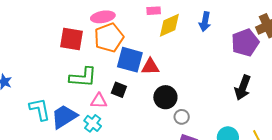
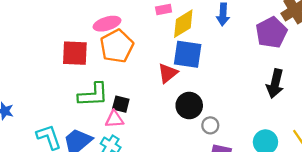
blue square: (130, 60) -> (188, 54), moved
red triangle: (150, 67) -> (168, 73), turned -30
black square: (119, 90) -> (121, 104), moved

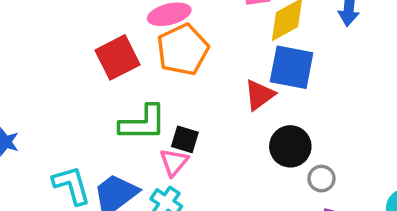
red square: (75, 53) -> (117, 57), turned -32
pink triangle: (114, 119) -> (174, 162), turned -48

